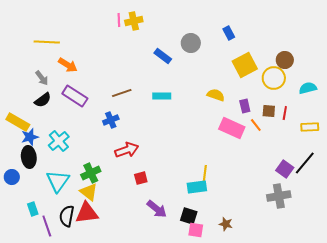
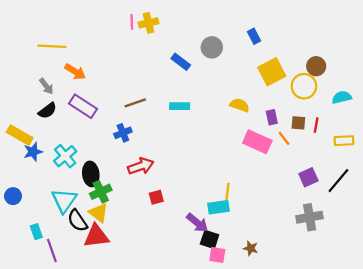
black ellipse: (29, 157) -> (91, 174), moved
purple square: (285, 169) -> (308, 177), moved, turned 30
purple arrow: (157, 209) -> (197, 223), moved
black semicircle: (67, 216) -> (77, 221), moved, turned -45

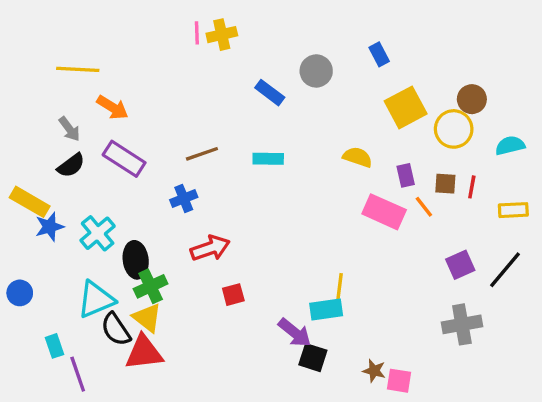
cyan triangle: (64, 201) -> (96, 300), turned 32
pink square: (217, 255) -> (399, 381), moved

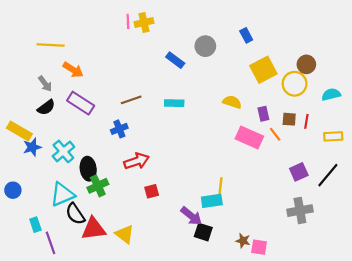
yellow triangle: (147, 318) -> (125, 234), moved

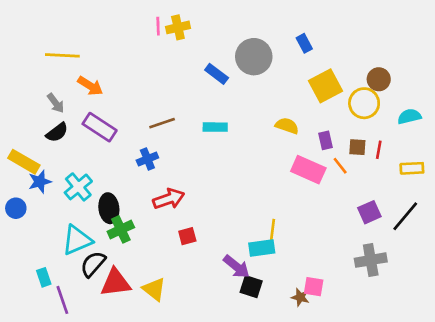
gray circle: (205, 46) -> (254, 57), size x1.4
blue circle: (13, 190) -> (16, 208), moved
black semicircle: (75, 214) -> (93, 264), turned 75
pink square: (259, 247) -> (314, 287), moved

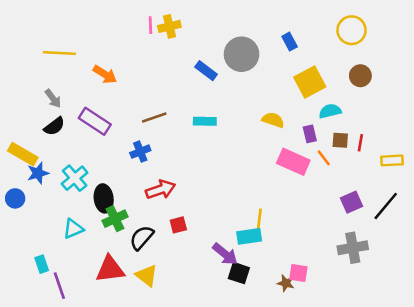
orange arrow: (90, 86) -> (105, 74), moved
yellow circle: (364, 103) -> (352, 30), moved
cyan semicircle: (409, 116) -> (330, 111), moved
cyan triangle: (77, 240) -> (73, 229), size x0.7
black semicircle: (93, 264) -> (142, 238), moved

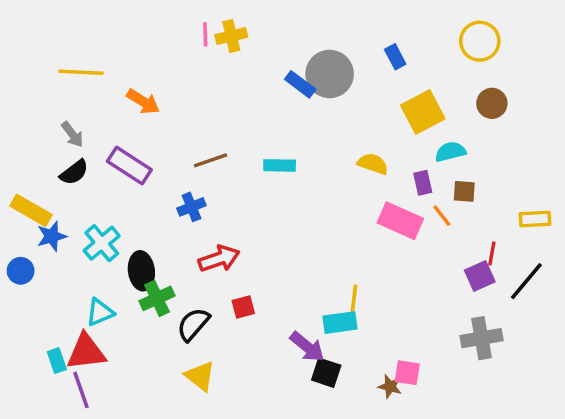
blue rectangle: (206, 71) -> (300, 84), moved
red line: (360, 143) -> (492, 254), moved
red triangle: (110, 269) -> (86, 352), moved

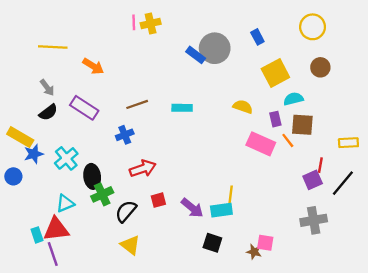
brown square: (464, 191) -> (302, 125), size x1.5
purple arrow: (307, 347) -> (192, 208), moved

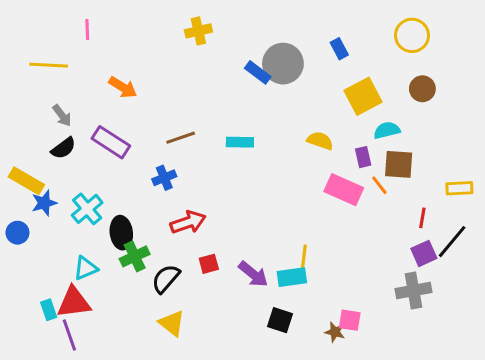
pink line: (134, 22) -> (87, 29), moved
yellow line: (53, 47) -> (49, 65), moved
purple square: (313, 180) -> (424, 253), moved

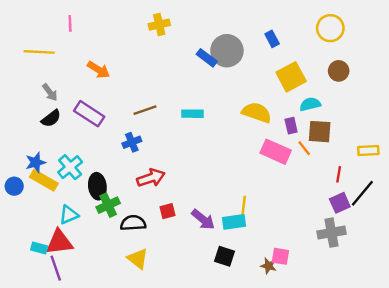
yellow semicircle: (320, 141) -> (257, 113), size x1.4
yellow rectangle: (26, 181) -> (44, 180), moved
black semicircle: (166, 279) -> (133, 223), turned 45
cyan rectangle: (49, 310) -> (39, 248), turned -56

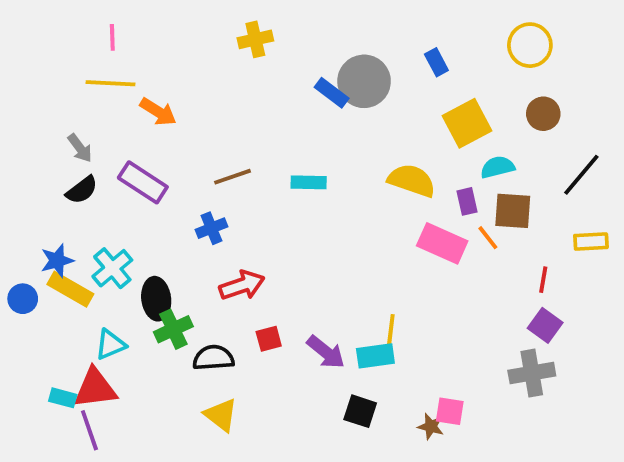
yellow line: (39, 52) -> (110, 83), moved
black line: (362, 193) -> (581, 175), moved
purple square: (340, 203) -> (545, 325), turned -30

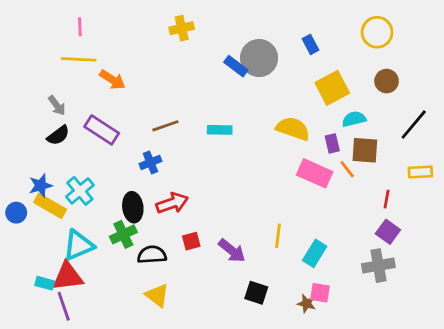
black ellipse: (156, 299) -> (133, 207), moved
cyan triangle: (110, 344) -> (79, 245), size x1.4
cyan rectangle: (375, 356) -> (315, 253), moved, turned -50

